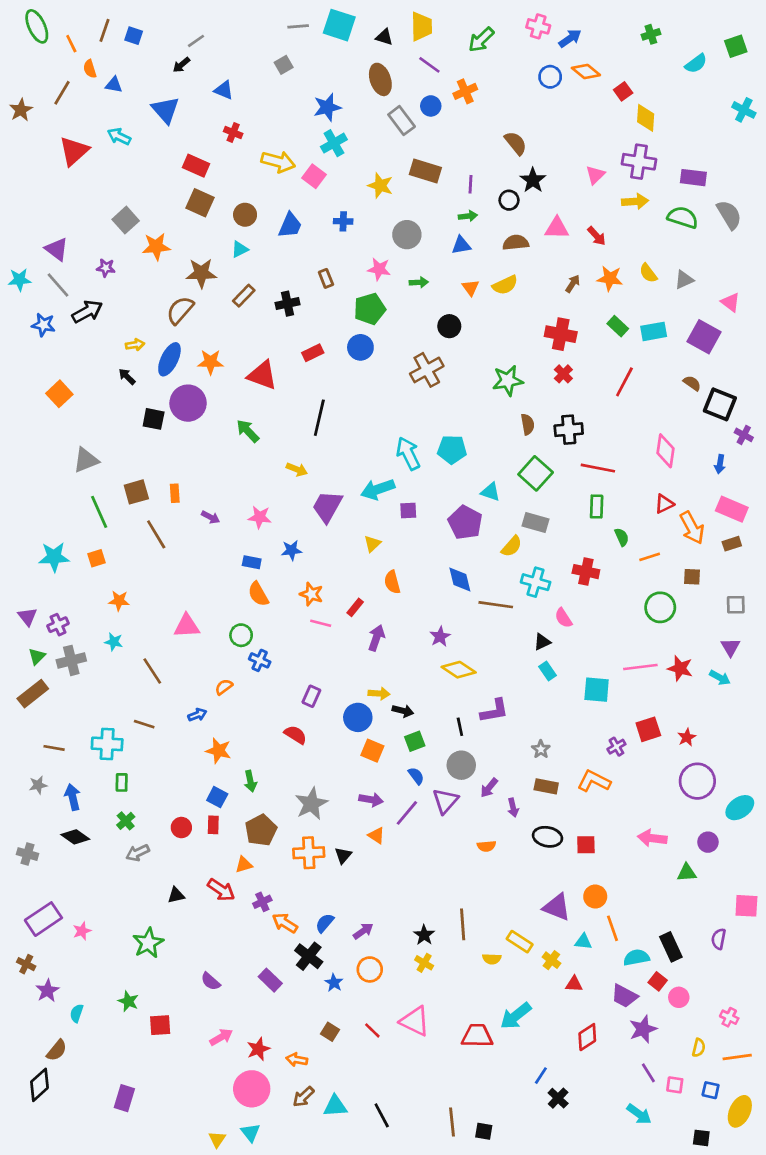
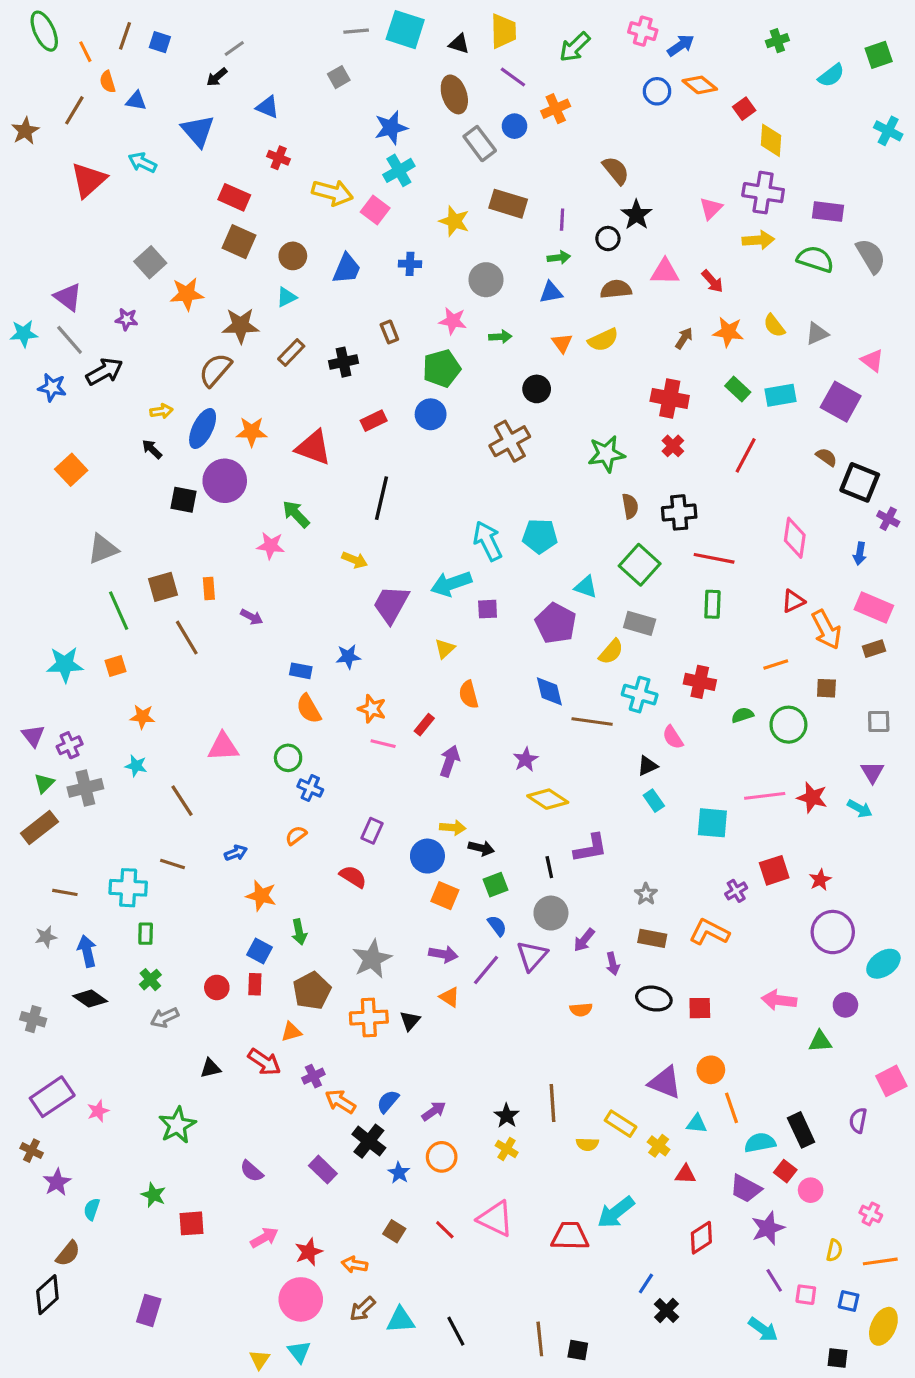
pink star: (260, 517) -> (271, 546), moved
green semicircle: (622, 537) -> (743, 715), moved, turned -84
orange semicircle: (224, 687) -> (296, 835), moved
pink square: (746, 906) -> (891, 1081), turned -30

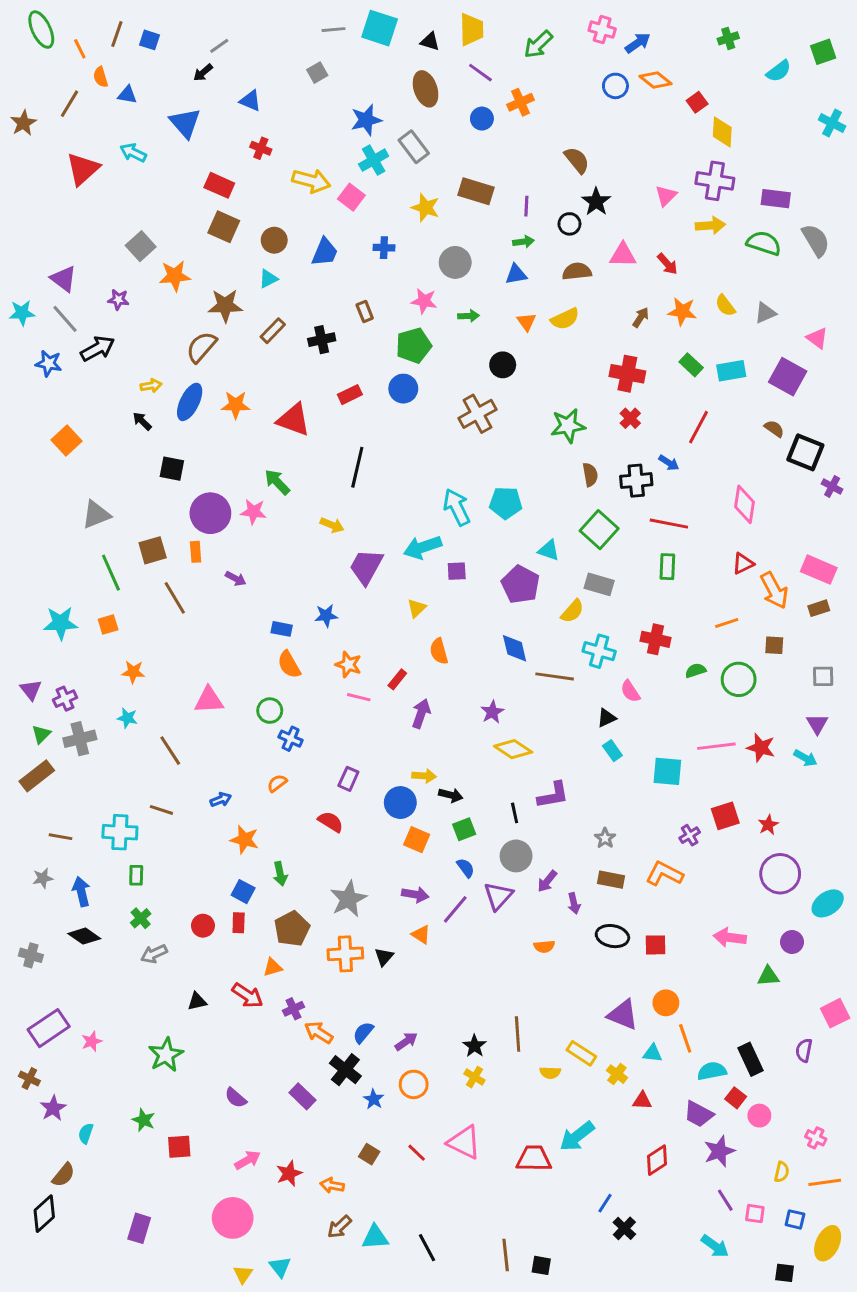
gray rectangle: (480, 144) -> (414, 147), moved
purple circle: (225, 481) -> (210, 513), moved
blue arrow: (860, 554) -> (669, 463), moved, turned -66
pink circle: (301, 1299) -> (233, 1218), moved

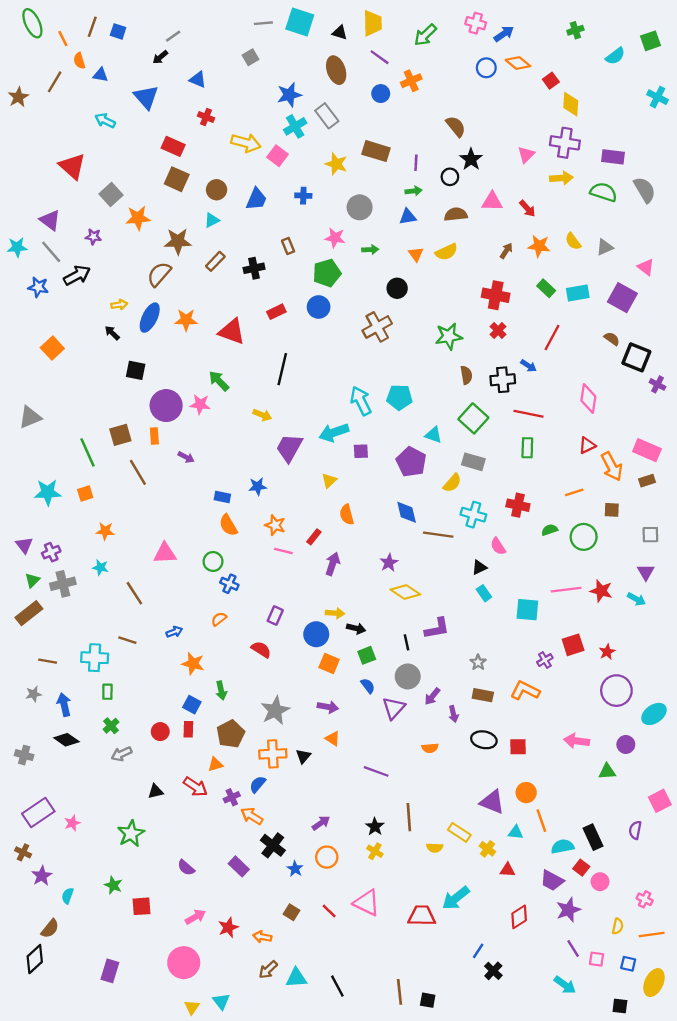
red triangle: (83, 169) -> (72, 166), moved, turned -36
gray triangle: (96, 515) -> (30, 417), moved
purple line: (455, 909) -> (376, 771), moved, turned 70
blue semicircle: (363, 1033) -> (258, 784), moved

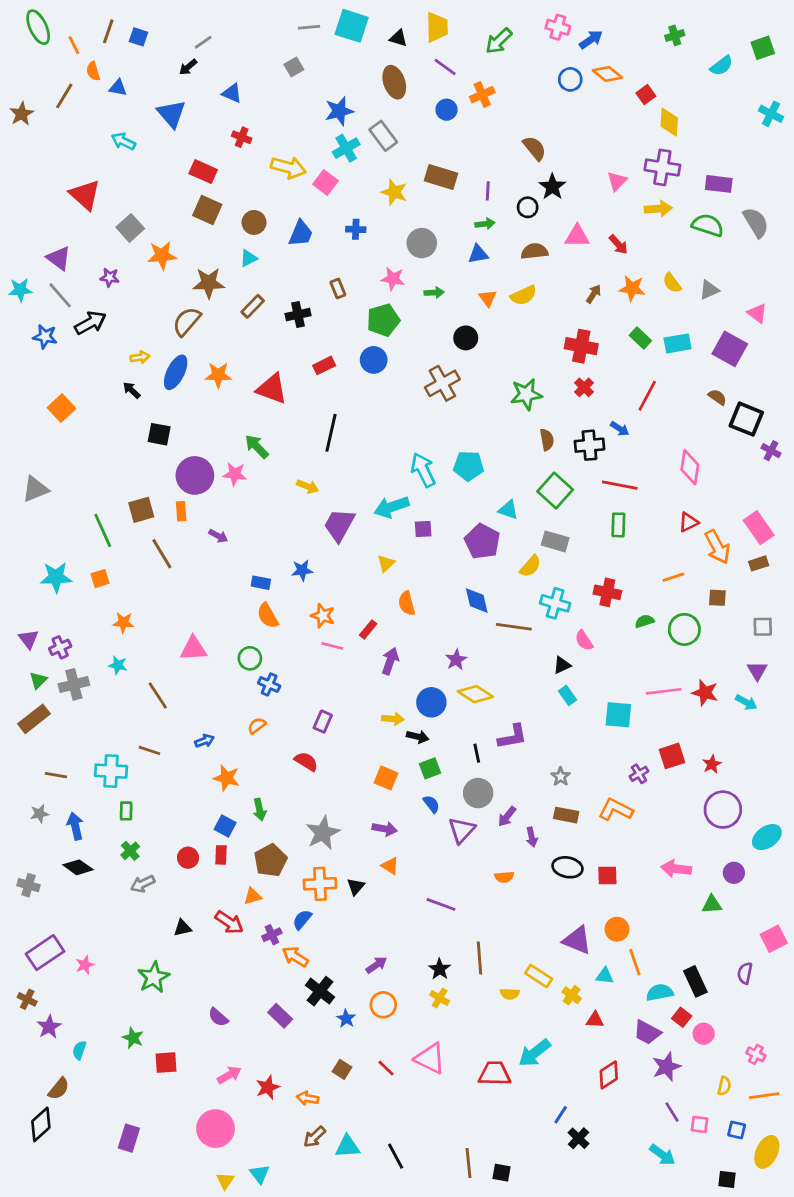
pink rectangle: (647, 450) -> (759, 528), turned 32
blue circle: (316, 634) -> (431, 702), moved

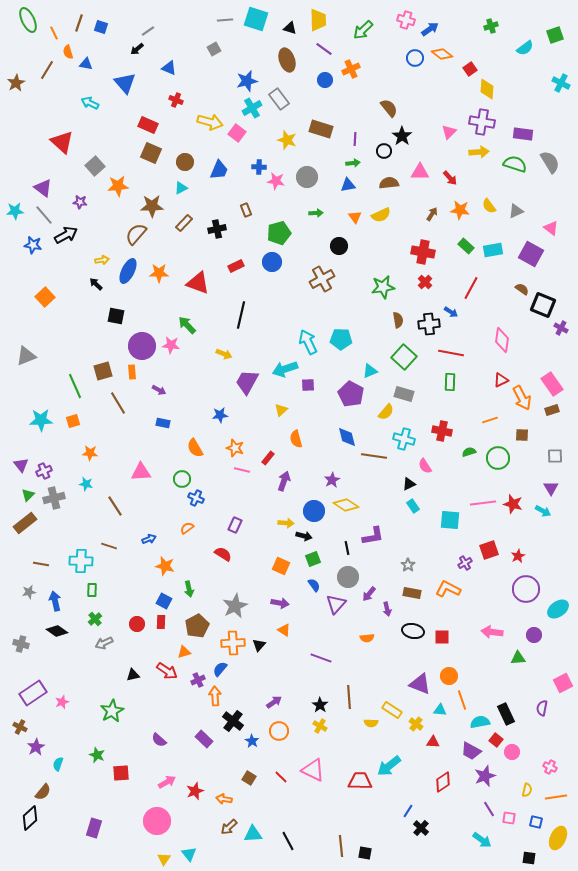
pink star: (393, 279) -> (276, 181), moved
cyan triangle: (508, 510) -> (370, 371), turned -42
blue rectangle: (261, 583) -> (163, 423), moved
orange arrow: (295, 957) -> (215, 696), turned 54

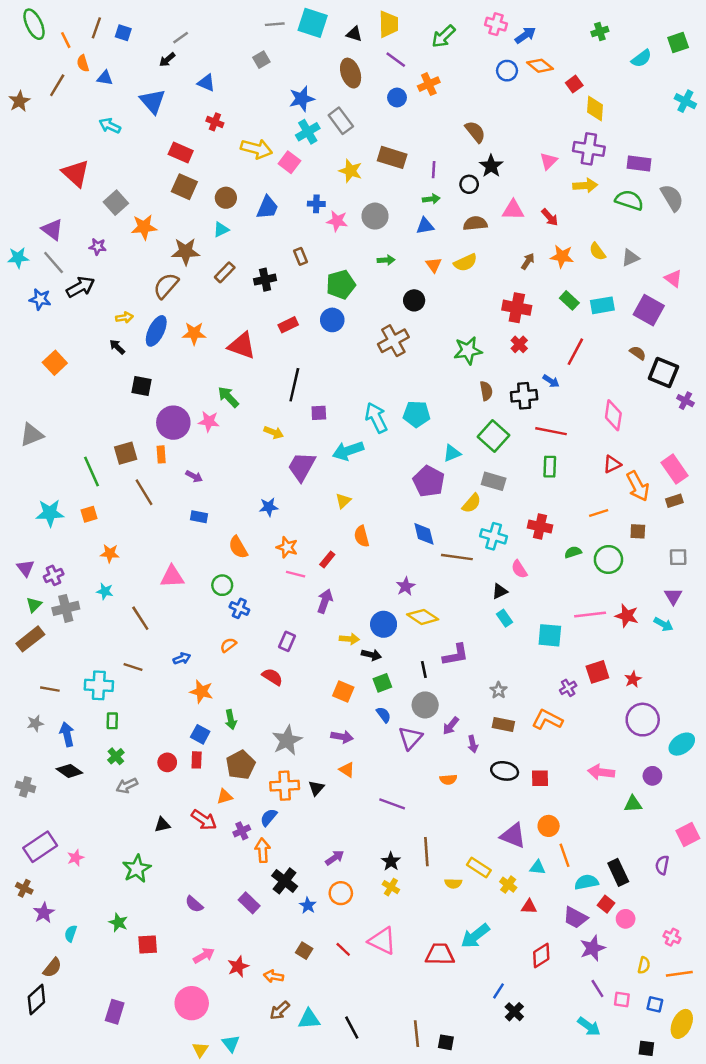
purple square: (308, 385) -> (319, 413), moved
purple arrow: (284, 481) -> (325, 601), moved

